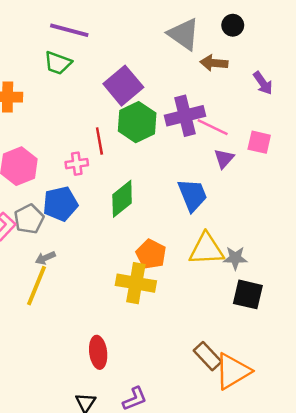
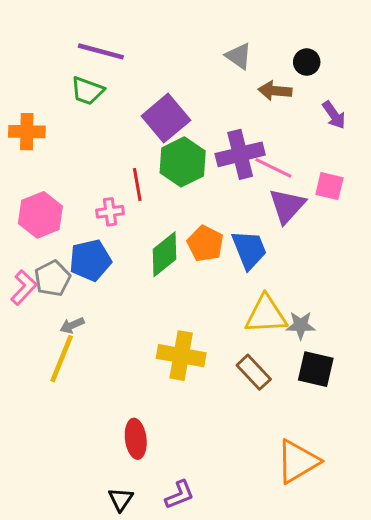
black circle: (233, 25) -> (307, 62), moved
gray triangle: (184, 34) -> (239, 56), size x0.7
purple triangle: (224, 159) -> (287, 206), size x1.5
orange pentagon: (151, 254) -> (205, 244), moved
brown rectangle: (208, 356) -> (254, 372), moved

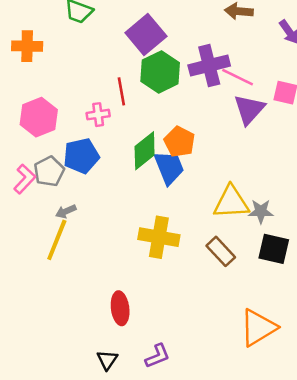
blue trapezoid: (249, 250) -> (169, 167), moved

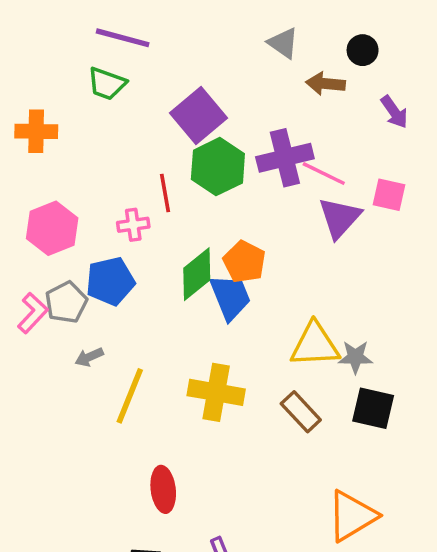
yellow line: (57, 240) -> (130, 396), moved

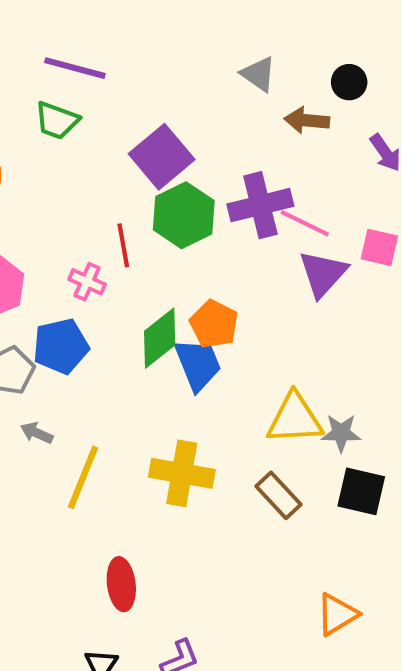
pink cross: (133, 225) -> (87, 282), turned 32
gray arrow: (89, 357) -> (37, 433), turned 48
orange triangle: (352, 516) -> (337, 614), size x0.7

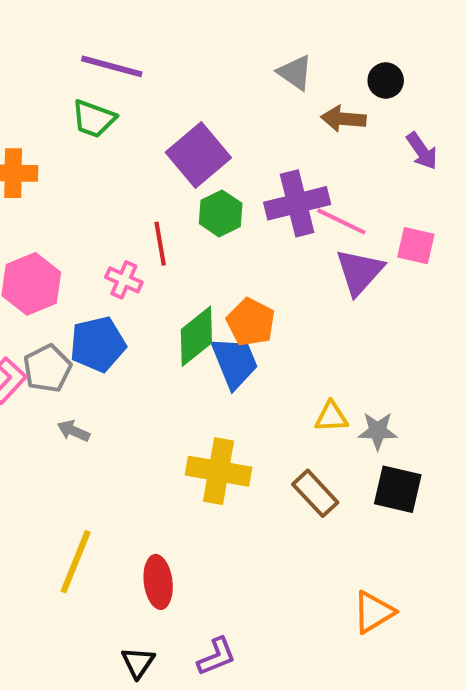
green hexagon: (184, 215) -> (221, 213), size x0.7
yellow triangle: (295, 419) -> (331, 417), size x0.6
yellow line: (83, 477) -> (76, 562), moved

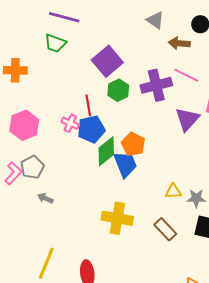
pink line: (341, 221) -> (186, 75), moved
blue pentagon: (98, 344) -> (91, 129), moved

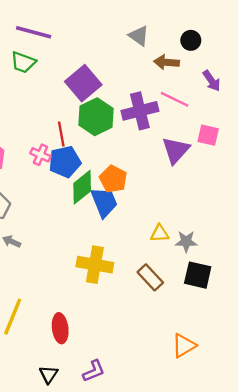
green hexagon: (118, 90) -> (96, 117), size x1.4

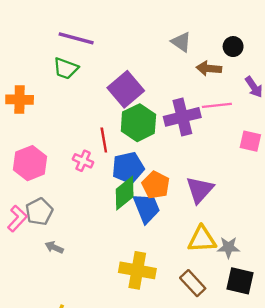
pink line: (175, 99) -> (217, 105), turned -32
purple triangle: (176, 150) -> (200, 190), moved
blue pentagon: (65, 162) -> (128, 168), moved
yellow triangle: (160, 233) -> (202, 239), size x1.5

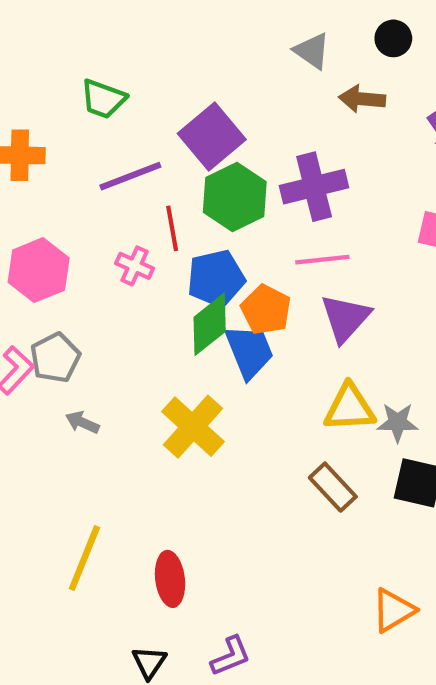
purple line: (76, 38) -> (130, 176), moved, turned -36
black circle: (233, 47) -> (393, 38), moved
pink line: (217, 105) -> (322, 260), moved
yellow cross: (137, 270) -> (193, 427), moved, turned 32

